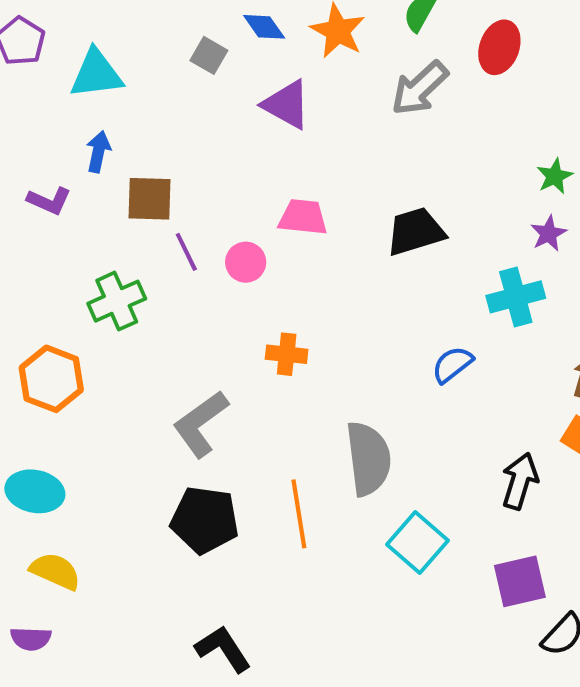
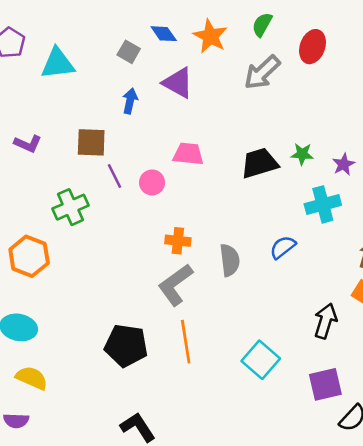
blue arrow: (98, 152) -> (130, 101), moved
green star: (555, 176) -> (302, 154), moved, turned 30
gray L-shape: (201, 424) -> (175, 285), moved
gray semicircle: (368, 459) -> (230, 260), moved, size x0.7

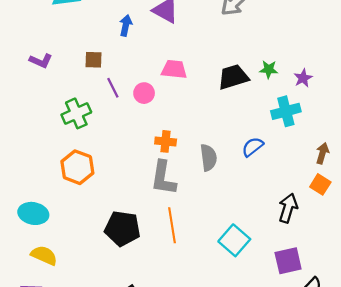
brown square: (91, 142) -> (94, 60), size x0.7
orange hexagon: (29, 256) -> (77, 167), moved
gray L-shape: (175, 285) -> (163, 178), turned -45

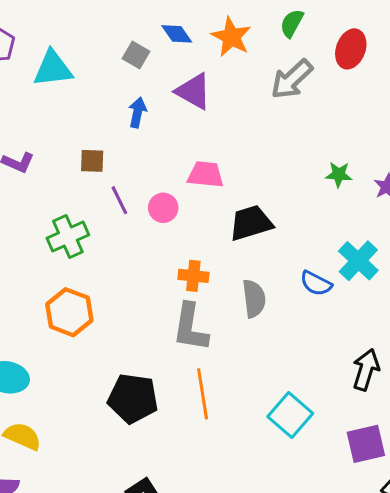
black trapezoid: (233, 77) -> (251, 223), moved
cyan cross: (286, 111) -> (358, 261), moved, turned -32
blue semicircle: (253, 147) -> (316, 283), turned -115

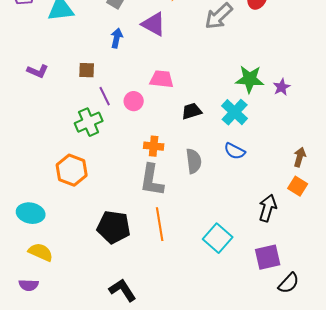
green star: (339, 175) -> (250, 79), size x1.6
black trapezoid: (251, 223) -> (192, 111), size x0.7
green cross: (68, 237) -> (89, 122), moved
cyan cross: (358, 261) -> (235, 112), moved

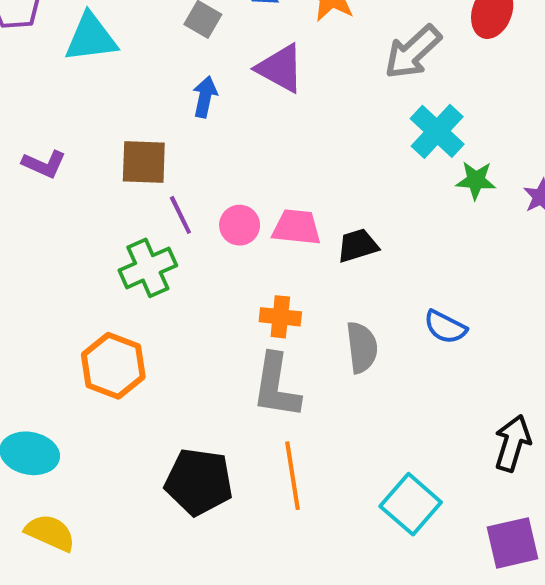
brown square: (87, 70) -> (144, 162), size x1.4
pink trapezoid: (162, 79) -> (297, 227), moved
green star: (250, 79) -> (476, 180), size x0.7
cyan cross: (235, 112) -> (437, 131), moved

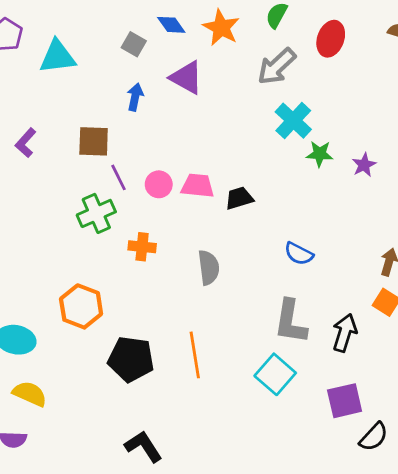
purple L-shape: (44, 164) -> (26, 143), turned 108
orange cross: (280, 317) -> (142, 247), moved
gray semicircle: (362, 347) -> (209, 268), moved
orange hexagon: (113, 366) -> (81, 306), moved
gray L-shape: (276, 386) -> (290, 322), moved

